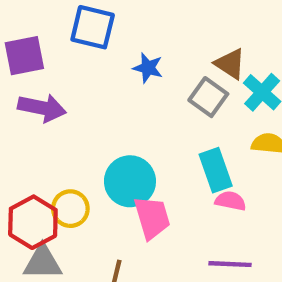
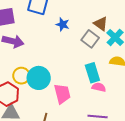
cyan circle: (130, 181) -> (39, 78), moved
yellow circle: (70, 209) -> (21, 76), moved

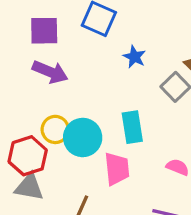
cyan rectangle: (92, 73) -> (132, 127), moved

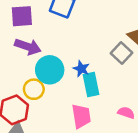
blue star: (134, 57) -> (81, 69), moved
cyan circle: (83, 137) -> (50, 70), moved

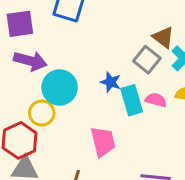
blue star: (81, 69) -> (111, 82), moved
cyan rectangle: (91, 85) -> (132, 100), moved
pink semicircle: (126, 113) -> (156, 100), moved

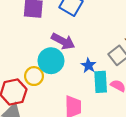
purple arrow: (30, 61) -> (63, 41), moved

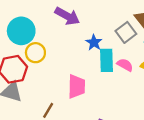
cyan circle: (51, 61) -> (21, 31), moved

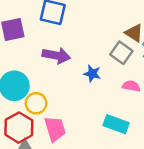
cyan rectangle: (106, 60) -> (116, 124), moved, turned -50
pink trapezoid: (77, 86) -> (55, 129), moved

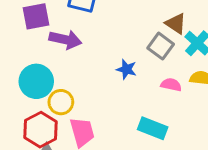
purple arrow: (56, 55) -> (65, 40), moved

